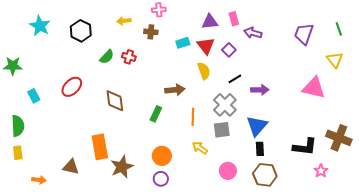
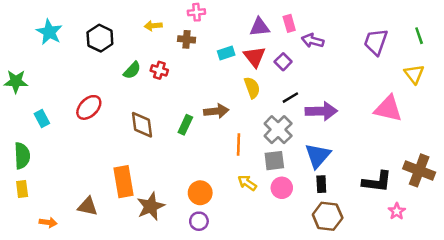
purple arrow: (260, 90) -> (321, 111), size x1.4
green rectangle: (156, 114) -> (185, 125), moved
pink circle: (228, 171) -> (282, 188), moved

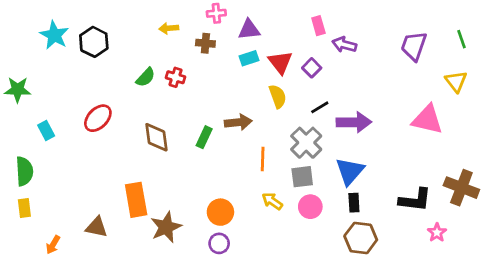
purple triangle: (260, 27) -> (249, 30), moved
black hexagon: (100, 38) -> (94, 42), moved
orange arrow: (48, 222) -> (53, 245), turned 112

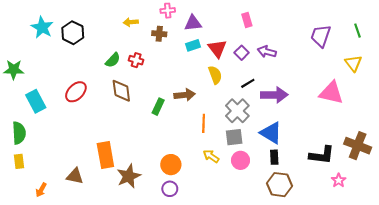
purple arrow: (344, 45) -> (267, 52), moved
cyan rectangle: (46, 130) -> (36, 101), size x1.5
brown diamond: (156, 137) -> (121, 91), moved
blue triangle: (350, 171) -> (271, 133), turned -40

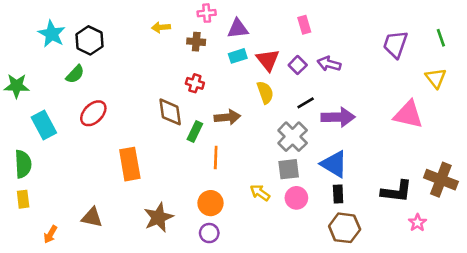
green semicircle: (113, 60) -> (75, 74), moved
red cross: (136, 60) -> (195, 83), moved
brown diamond: (121, 91) -> (170, 112), moved
orange line: (204, 123) -> (216, 158), moved
orange rectangle: (105, 155) -> (130, 164), moved

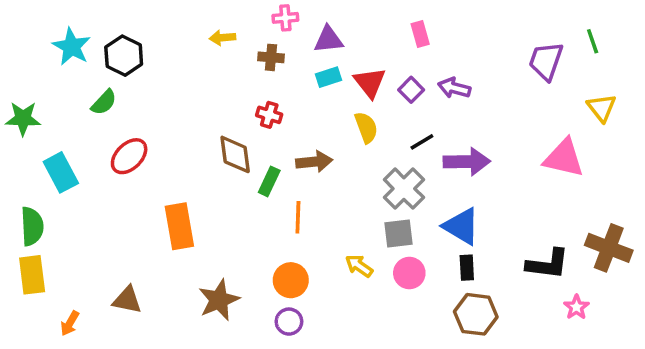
green line: (441, 38) -> (593, 41), moved
yellow rectangle: (23, 199) -> (32, 275), size x1.5

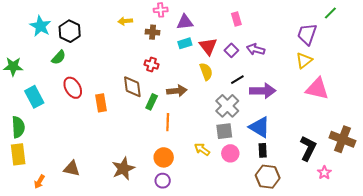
green line: (593, 41) -> (330, 13), moved, turned 64
yellow triangle: (602, 108) -> (304, 60), moved, turned 30
red ellipse: (129, 156) -> (73, 88), turned -75
orange rectangle: (179, 226) -> (101, 103), moved, size x0.7
black L-shape: (548, 264) -> (308, 148), turned -70

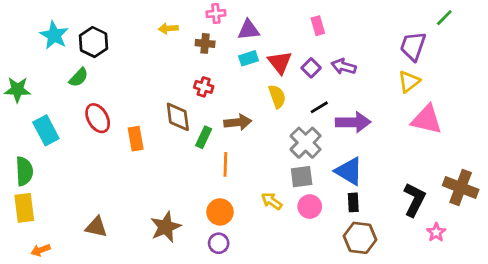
orange arrow: (39, 182) -> (41, 250), moved, turned 40

